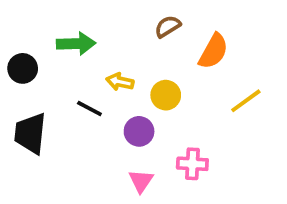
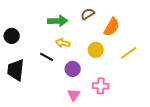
green arrow: (76, 44) -> (58, 21), moved
yellow circle: (166, 95) -> (96, 50), moved

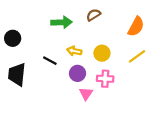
orange semicircle: (112, 27) -> (136, 27), moved
yellow arrow: (63, 43) -> (74, 51), moved
pink cross: (101, 86) -> (105, 79), moved
pink triangle: (74, 95) -> (86, 94), moved

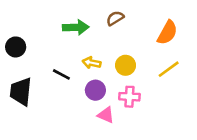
pink triangle: (86, 94) -> (106, 115), turned -40

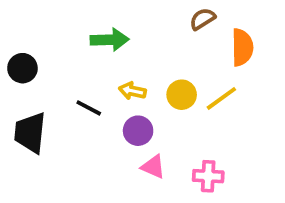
brown semicircle: (115, 18) -> (202, 19), moved
orange semicircle: (167, 33) -> (242, 47), turned -30
yellow line: (169, 69) -> (221, 98), moved
pink cross: (129, 97) -> (208, 176), moved

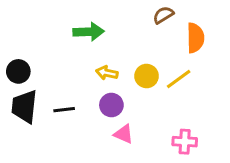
black circle: (22, 68) -> (18, 71), moved
black line: (89, 108) -> (64, 110), moved, turned -35
pink cross: (208, 176) -> (185, 142), moved

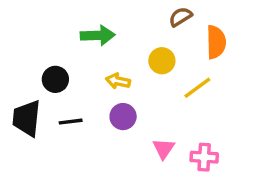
black circle: (18, 71) -> (55, 79), moved
yellow circle: (147, 76) -> (162, 61), moved
pink triangle: (124, 134) -> (164, 149), moved, turned 40

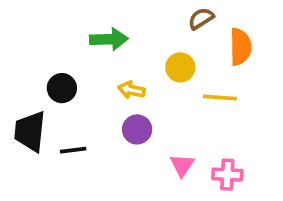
yellow line: (197, 88) -> (220, 97), turned 40
black line: (71, 122) -> (73, 150), moved

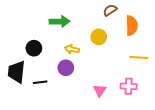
yellow line: (220, 97) -> (139, 57), moved
purple circle: (137, 129) -> (66, 68), moved
pink cross: (227, 175) -> (129, 86), moved

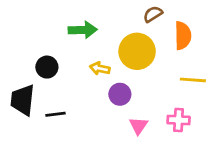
yellow circle: (99, 37) -> (137, 51), size x1.6
purple circle: (66, 68) -> (120, 94), moved

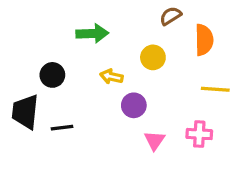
yellow circle: (137, 51) -> (153, 57), size x0.6

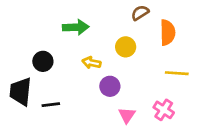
pink cross: (199, 134) -> (164, 110), turned 30

